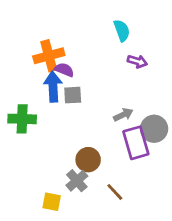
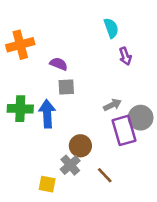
orange cross: (49, 56) -> (20, 45), moved
purple arrow: (137, 61) -> (125, 56), turned 54
blue arrow: (53, 87) -> (47, 114), moved

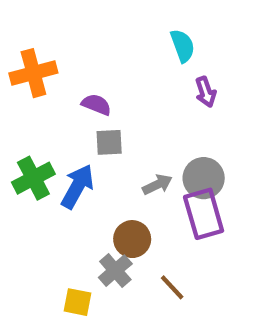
gray arrow: (112, 105) -> (157, 184), moved
green cross: (20, 109) -> (33, 178), turned -30
blue arrow: (47, 114) -> (78, 187), turned 32
gray circle: (141, 118) -> (204, 178), moved

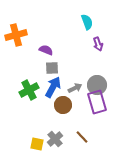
green cross: (33, 178) -> (29, 90), moved
blue arrow: (78, 187) -> (53, 87), moved
brown circle: (132, 239) -> (63, 105), moved
gray cross: (115, 271) -> (55, 139), moved

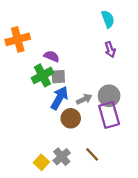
cyan semicircle: (87, 22) -> (108, 19), moved
green cross: (29, 90) -> (43, 75), moved
yellow square: (37, 144) -> (41, 162), turned 32

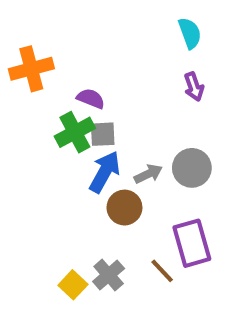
purple rectangle: (109, 115) -> (192, 243), moved

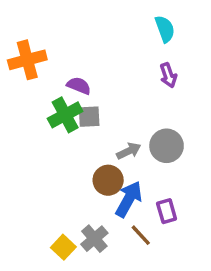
blue arrow: (105, 172) -> (129, 199), moved
purple rectangle: (192, 243) -> (167, 211), size x0.6

